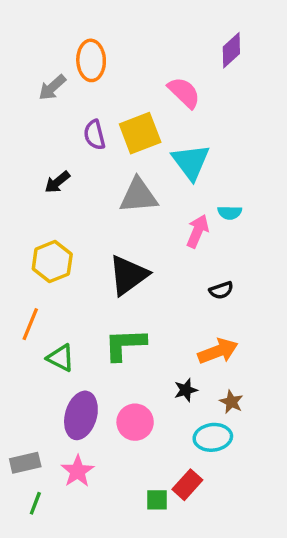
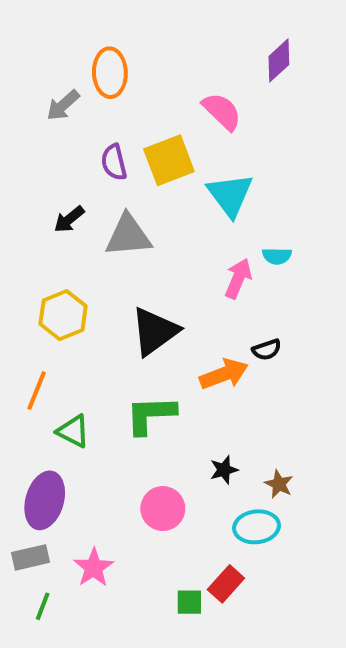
gray triangle: (138, 196) -> (128, 236), moved
orange arrow: (218, 351) -> (224, 374), moved
purple ellipse: (81, 415) -> (45, 500), moved

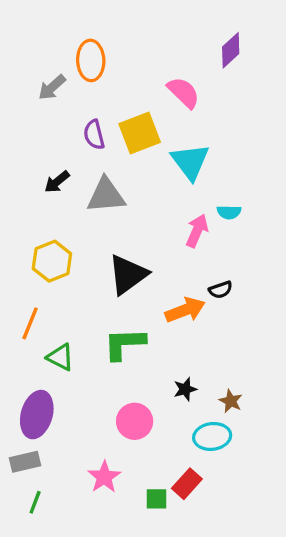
pink star: (94, 568) -> (104, 477), moved

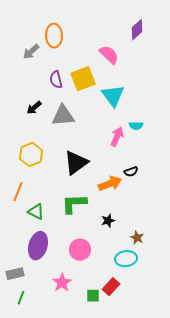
black star: (185, 389) -> (108, 221), moved
purple ellipse: (37, 415) -> (38, 246), moved

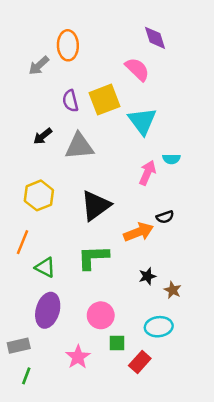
purple diamond: (137, 30) -> (155, 38), moved, turned -65
black star: (108, 221) -> (147, 276), moved
brown star: (137, 238) -> (173, 290), moved
green square: (93, 296) -> (117, 343), moved

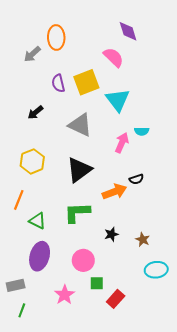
gray triangle: (79, 146) -> (80, 125), moved, turned 30
black star: (147, 276) -> (111, 234), moved
cyan ellipse: (159, 327) -> (156, 270), moved

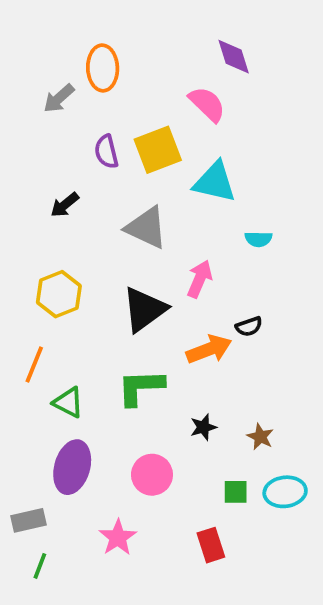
cyan triangle: (118, 100) -> (215, 182), turned -40
pink arrow: (122, 143) -> (200, 279), moved
green square: (97, 283) -> (236, 492), moved
red rectangle: (116, 299) -> (211, 545), turned -60

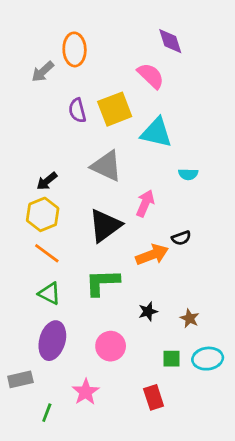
black arrow: (65, 205) -> (47, 181), moved
orange line: (34, 364) -> (47, 253), moved, turned -76
green line: (40, 566) -> (47, 413), moved

